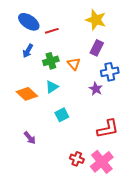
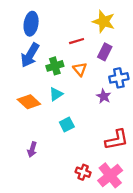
blue ellipse: (29, 22) -> (31, 24), turned 65
red line: (52, 31) -> (77, 41), moved
blue arrow: (28, 51) -> (30, 55), size x1.6
purple arrow: (30, 138) -> (32, 149), turned 56

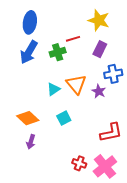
green cross: (55, 66) -> (58, 52), moved
orange triangle: (80, 69) -> (76, 84), moved, size x1.5
orange diamond: (29, 102) -> (28, 118), moved

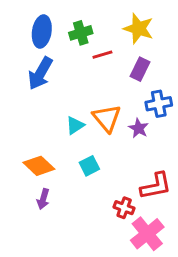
green cross: (58, 52) -> (81, 33), moved
red cross: (79, 163) -> (124, 208), moved

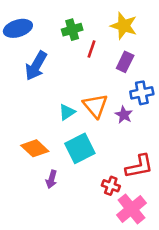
blue ellipse: (42, 31) -> (18, 28), moved, turned 64
red line: (102, 55) -> (91, 49), turned -54
cyan square: (89, 166) -> (80, 148), size x1.6
purple arrow: (43, 199) -> (51, 179), moved

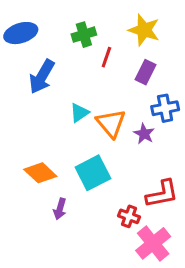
cyan triangle: (67, 112) -> (79, 113), moved

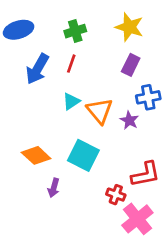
red line: (106, 57) -> (71, 64), moved
cyan square: (93, 173) -> (83, 155), turned -36

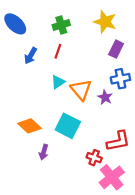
blue ellipse: (19, 30) -> (15, 24), turned 60
purple rectangle: (131, 65) -> (116, 49), moved
blue arrow: (37, 69) -> (31, 56), size x0.7

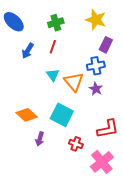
blue cross: (120, 79) -> (96, 66), moved
cyan triangle: (58, 82) -> (53, 75), turned -32
red cross: (94, 158) -> (76, 144), moved

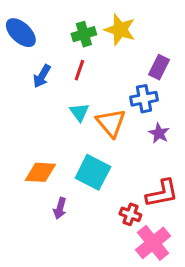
yellow star: (96, 20) -> (120, 30), moved
purple star: (96, 89) -> (159, 133), moved
orange diamond: (27, 115) -> (40, 172), turned -40
red cross: (76, 144) -> (130, 214), moved

